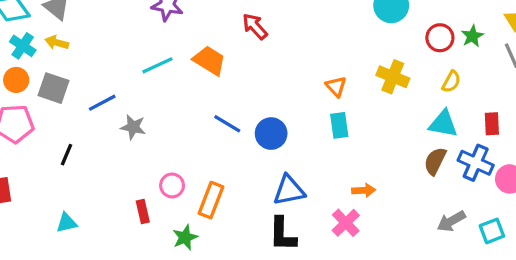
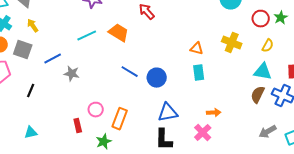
yellow arrow: (57, 43) -> (33, 26), moved, turned 40
orange triangle: (336, 86) -> (197, 49), turned -32

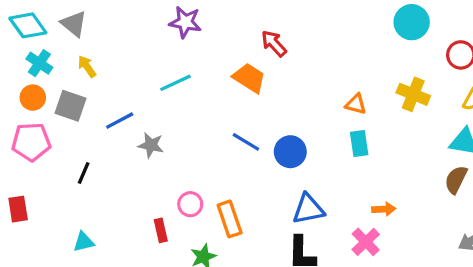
orange trapezoid: (119, 33) -> (249, 78), moved
orange rectangle: (120, 119) -> (230, 219), turned -40

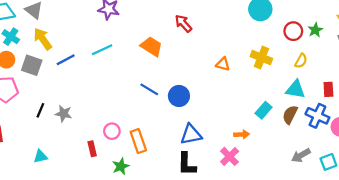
red arrow: (274, 43) -> (183, 23), moved
yellow arrow: (87, 66) -> (43, 39), size x1.5
blue line: (120, 121) -> (66, 60), moved
cyan rectangle: (359, 143) -> (264, 110), moved, turned 49
gray star: (151, 145) -> (64, 114), moved

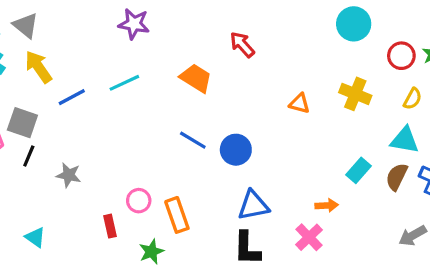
gray square: (32, 65) -> (22, 123), moved
black line: (40, 110) -> (29, 156), moved
cyan triangle: (40, 156) -> (35, 237), turned 48

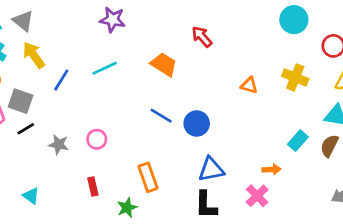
blue line: (72, 97) -> (61, 80), turned -30
black line: (29, 156) -> (26, 129), turned 36
pink circle: (139, 201) -> (97, 139), moved

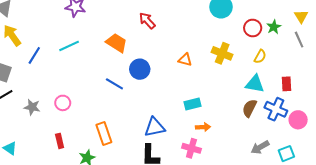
blue circle: (197, 123) -> (140, 69), moved
cyan rectangle: (298, 141) -> (193, 104), moved, turned 35
pink cross: (257, 196) -> (191, 148), turned -30

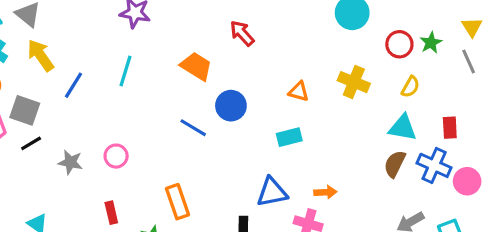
cyan line: (69, 46) -> (125, 71), turned -48
cyan rectangle: (193, 104) -> (289, 137), moved
blue triangle: (155, 127) -> (272, 192), moved

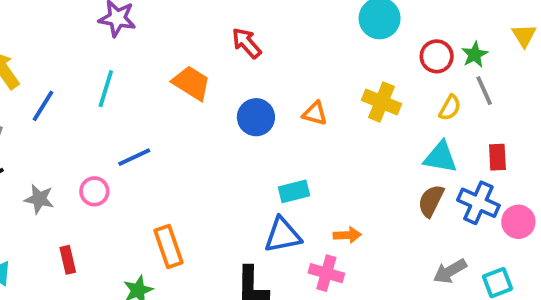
gray line: (469, 62) -> (484, 91), moved
blue circle: (231, 106) -> (256, 117), moved
blue line: (193, 128) -> (134, 157), moved, turned -56
cyan rectangle: (289, 137) -> (294, 191), moved
red rectangle: (111, 213) -> (68, 260), moved

